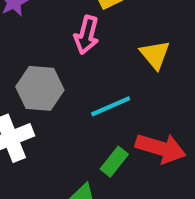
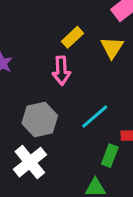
yellow triangle: (155, 55) -> (112, 48), moved, turned 30

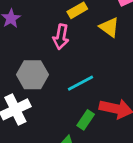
yellow triangle: (112, 48) -> (109, 27), turned -40

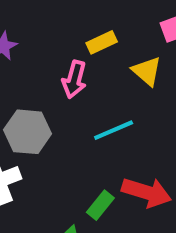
cyan line: (81, 83) -> (114, 130), moved

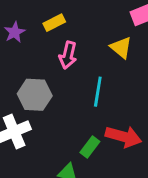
yellow rectangle: (102, 42) -> (54, 23), moved
cyan line: (114, 130) -> (98, 92), turned -56

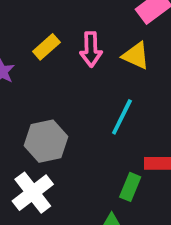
pink arrow: (68, 55) -> (91, 49), moved
cyan line: (98, 92) -> (122, 117), turned 32

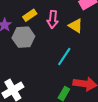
gray hexagon: (46, 141) -> (23, 37), moved

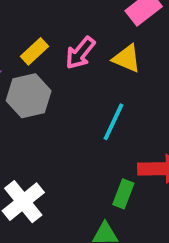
pink arrow: (53, 19) -> (80, 53), turned 42

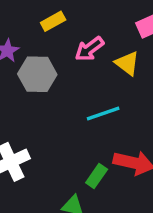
yellow rectangle: (34, 51) -> (53, 21), moved
cyan line: (114, 122) -> (103, 114), turned 32

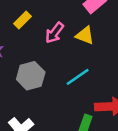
gray hexagon: (37, 74) -> (31, 76), moved

